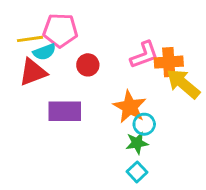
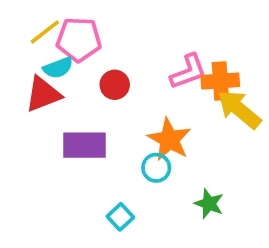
yellow line: (30, 39) -> (45, 32), moved, turned -30
cyan circle: (144, 124) -> (156, 168), moved
green star: (137, 143) -> (209, 204), moved, turned 30
cyan square: (137, 172) -> (120, 217), moved

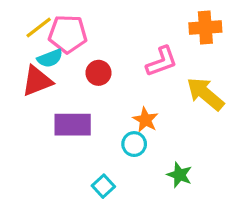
orange cross: (220, 81) -> (205, 28), moved
orange star: (169, 139) -> (145, 120), size x0.7

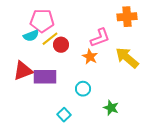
yellow line: (39, 28) -> (50, 39), moved
red triangle: (37, 81) -> (23, 71), moved
orange star: (145, 120) -> (90, 57), moved

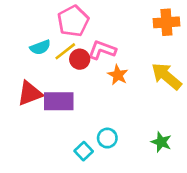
pink pentagon: (42, 21) -> (73, 21), moved, turned -30
pink L-shape: (100, 38) -> (102, 50), moved, turned -140
cyan circle: (83, 89) -> (107, 138), moved
green star: (111, 108) -> (161, 142), moved

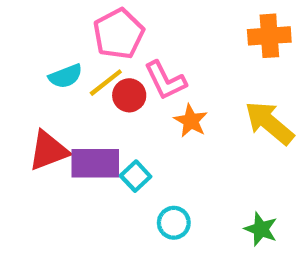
pink L-shape: (102, 50) -> (165, 80), turned -136
cyan square: (84, 151) -> (136, 176), moved

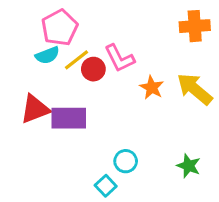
pink pentagon: (119, 34) -> (60, 28), moved
orange star: (191, 121) -> (152, 87), moved
cyan square: (136, 176) -> (106, 186), moved

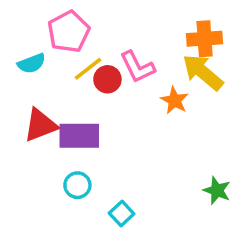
orange cross: (195, 26) -> (205, 39), moved
cyan semicircle: (47, 55) -> (32, 63), moved
yellow arrow: (195, 89) -> (203, 72), moved
cyan circle: (126, 161) -> (77, 185), moved

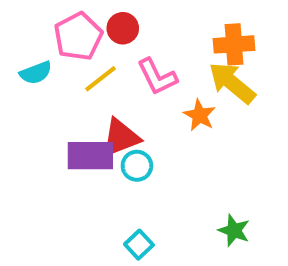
red circle: (107, 79) -> (123, 28), moved
red triangle: (40, 125) -> (121, 137), moved
cyan circle: (77, 185) -> (137, 166), moved
green star: (217, 190) -> (234, 230), moved

